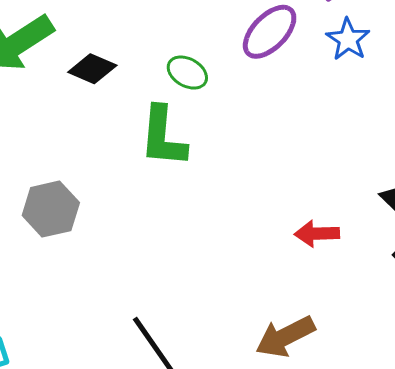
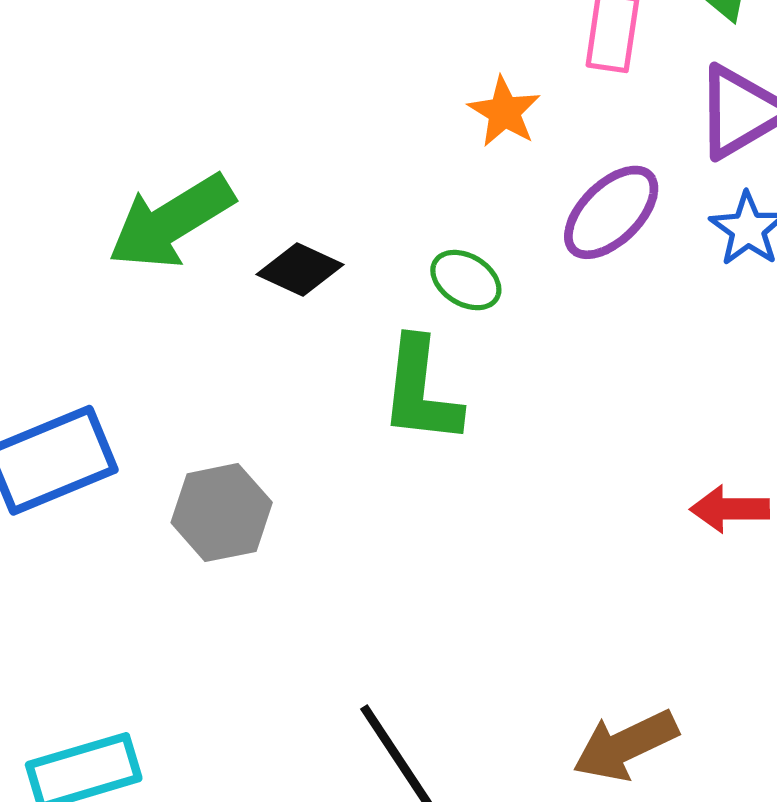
red arrow: (317, 234) -> (730, 509), moved

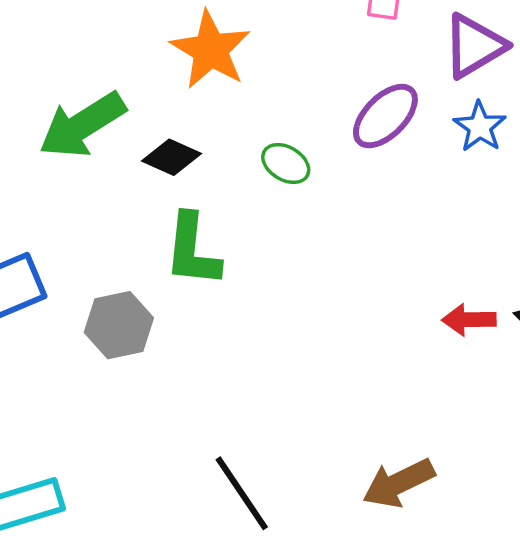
orange star: (504, 112) -> (211, 50), moved, size x1.6
green L-shape: (421, 391) -> (192, 250), moved

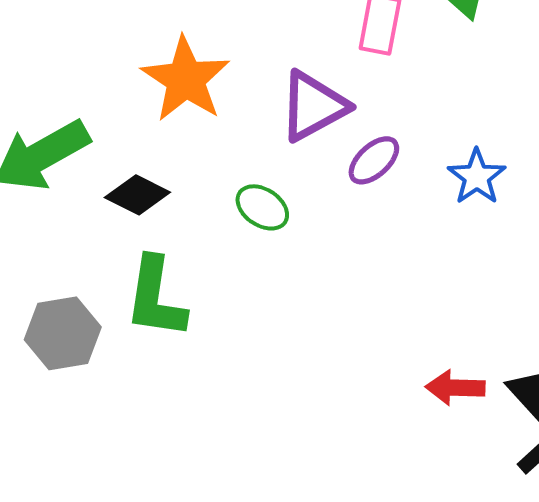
purple triangle: (474, 46) -> (313, 106), moved
purple ellipse: (385, 116) -> (374, 160), size x0.7
gray hexagon: (119, 325) -> (63, 333), moved

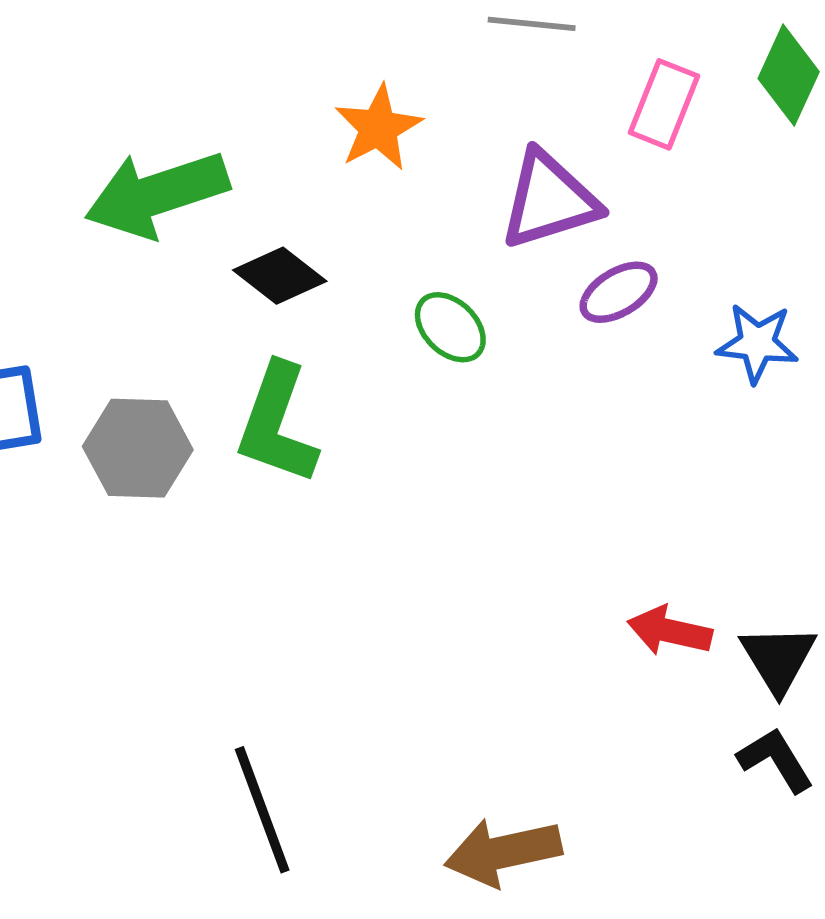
orange star: (186, 79) -> (378, 128), size x0.7
blue star: (477, 177) -> (757, 343), turned 30

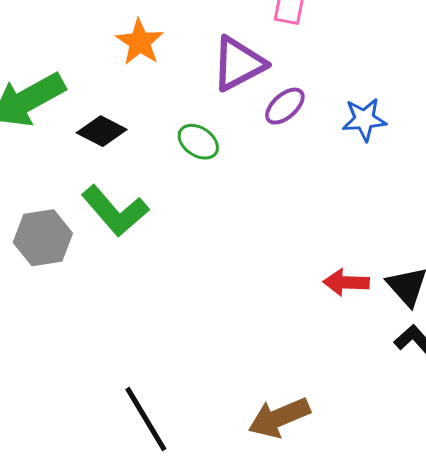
green L-shape: (277, 424) -> (115, 211), turned -50

